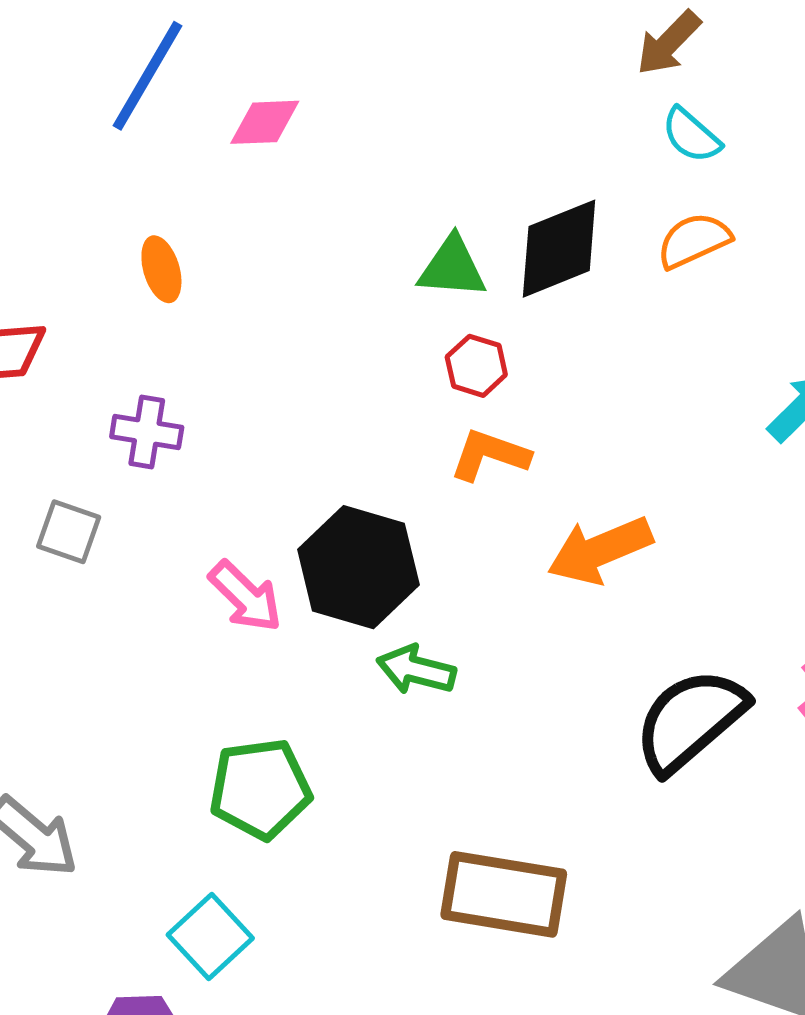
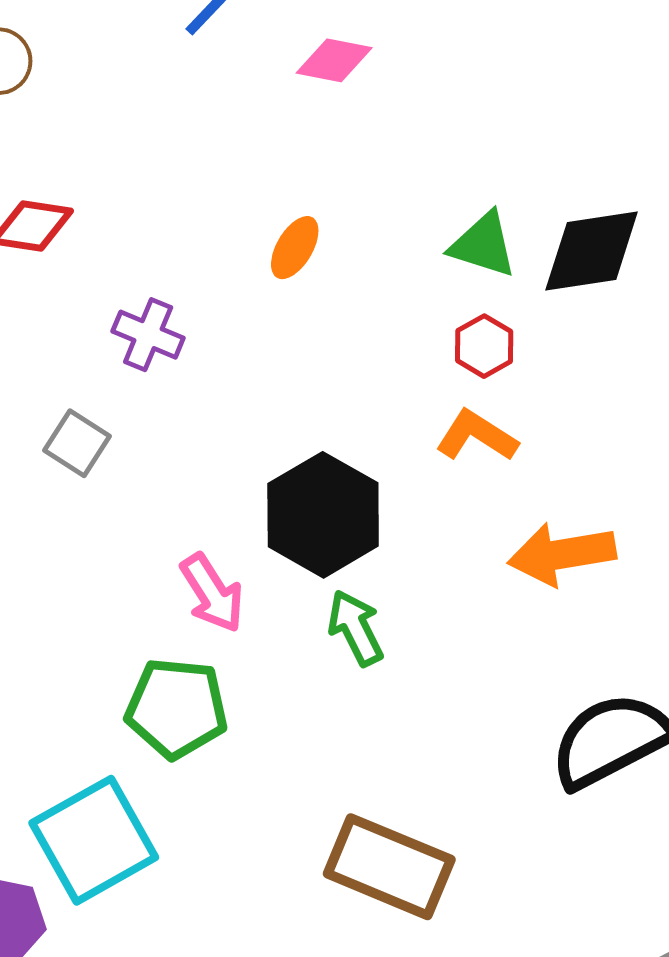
orange ellipse: (161, 269) -> (295, 248), moved, turned 34
gray square: (69, 532) -> (77, 443), moved
pink arrow: (245, 596) -> (212, 593), moved
green arrow: (416, 670) -> (356, 628), turned 36
cyan square: (210, 936) -> (94, 840), size x1.5

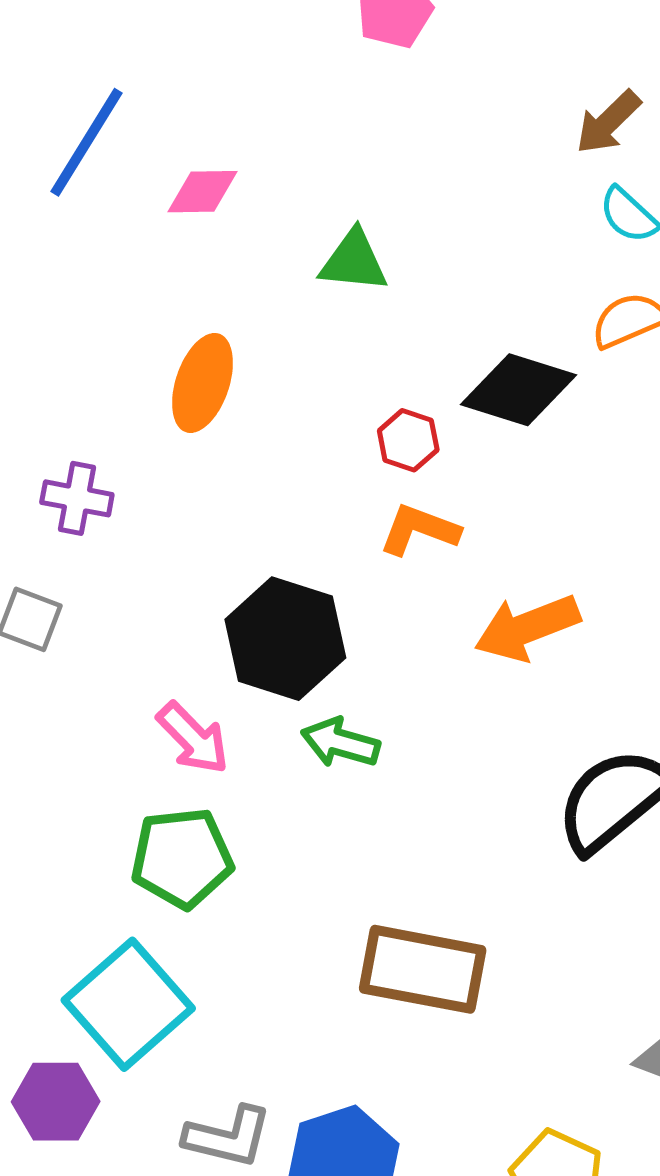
green triangle: (483, 245) -> (354, 261), moved
orange ellipse: (295, 248) -> (203, 383), size x1.5
black diamond: (592, 251) -> (518, 390), moved, turned 38
green arrow: (356, 628) -> (340, 743), turned -36

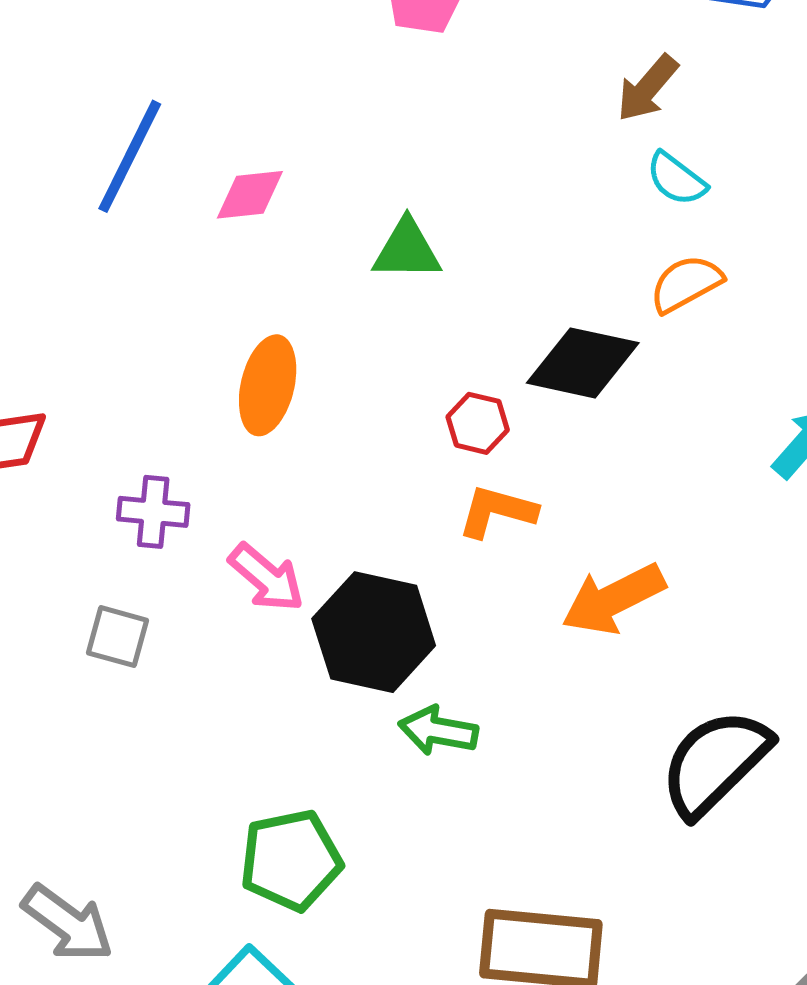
pink arrow: (193, 738) -> (266, 578), moved

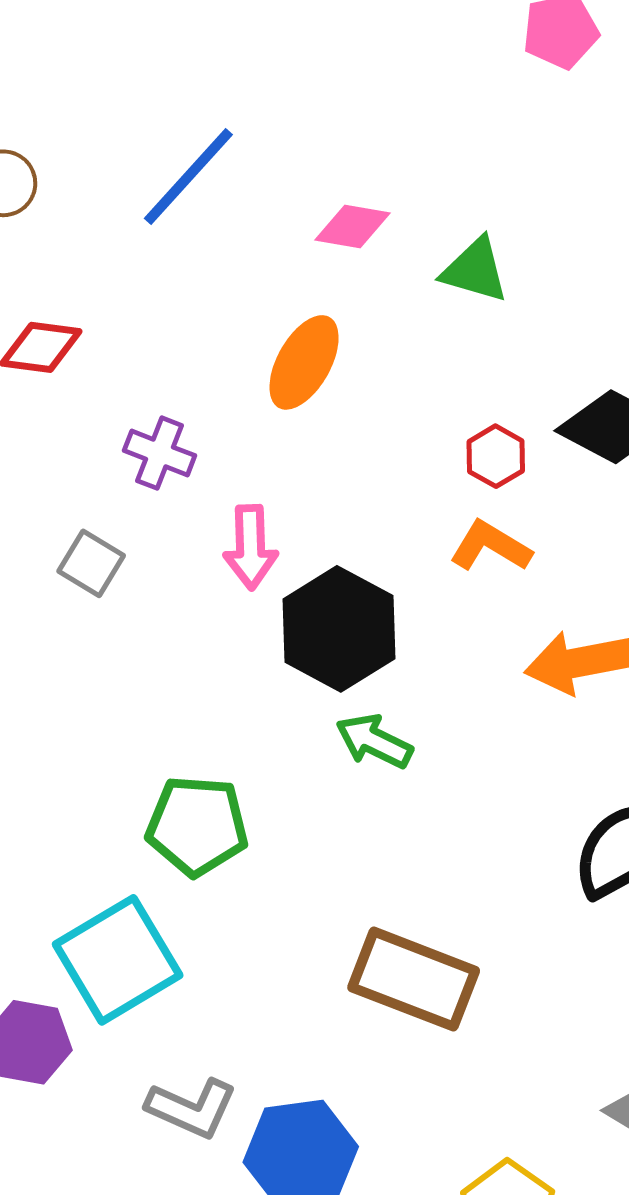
blue line: (130, 156) -> (188, 176), moved
pink diamond: (250, 195) -> (352, 226), moved
pink arrow: (266, 578) -> (250, 547), turned 32

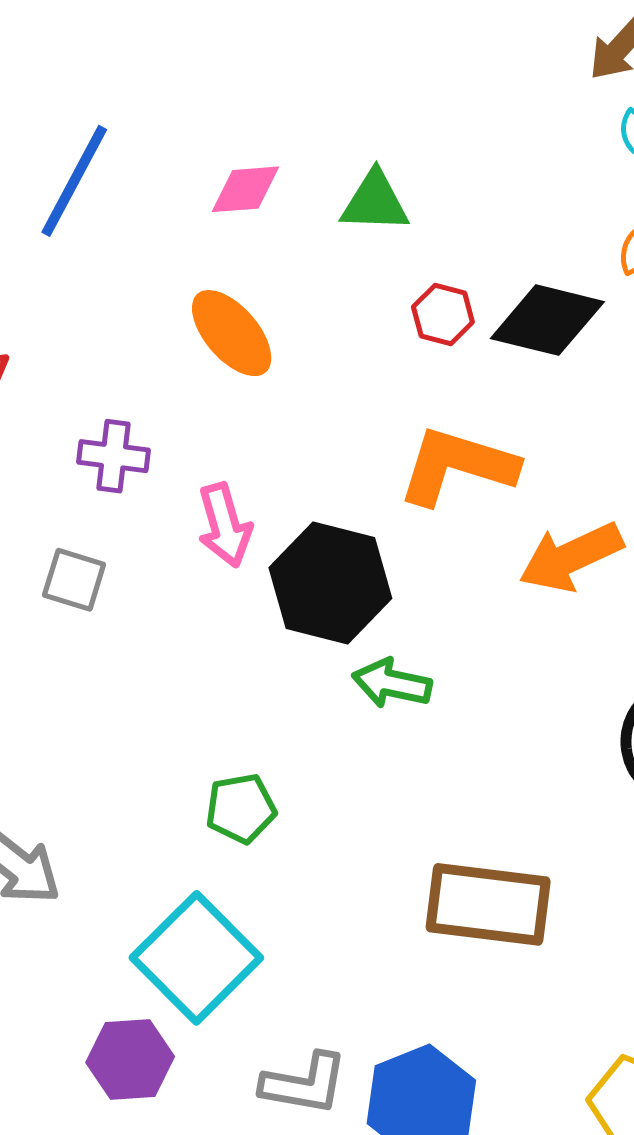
orange ellipse: (304, 362) -> (232, 333), turned -56
red hexagon: (496, 456) -> (443, 315), moved
orange L-shape: (490, 546) -> (457, 466), size x1.5
green pentagon: (197, 826) -> (241, 808), size x0.7

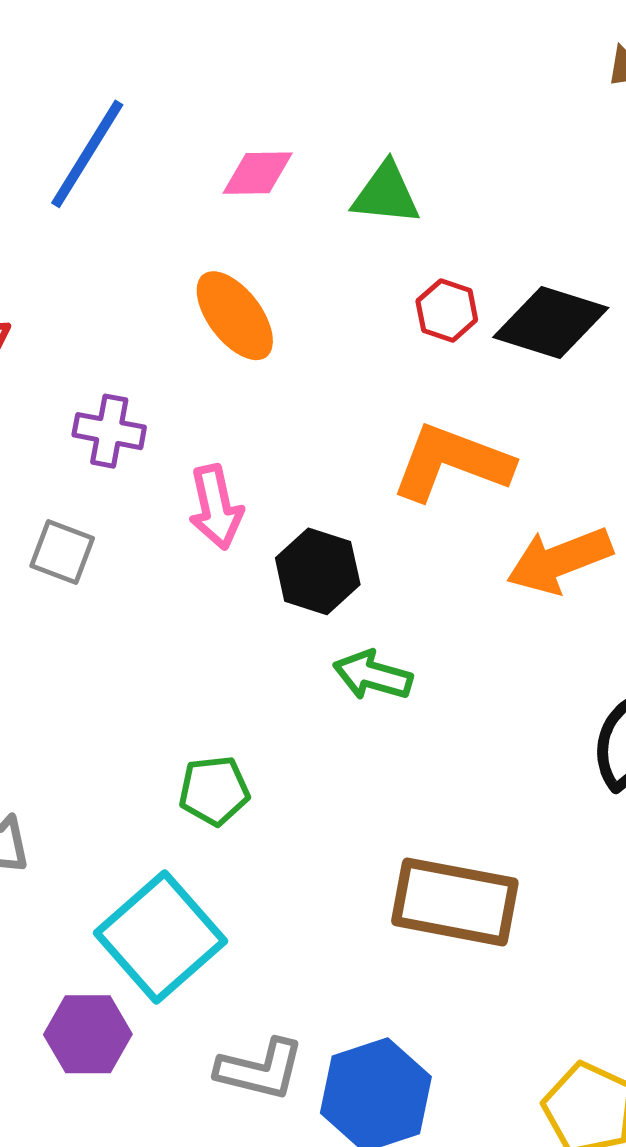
black hexagon: (330, 583) -> (318, 571), size x0.7

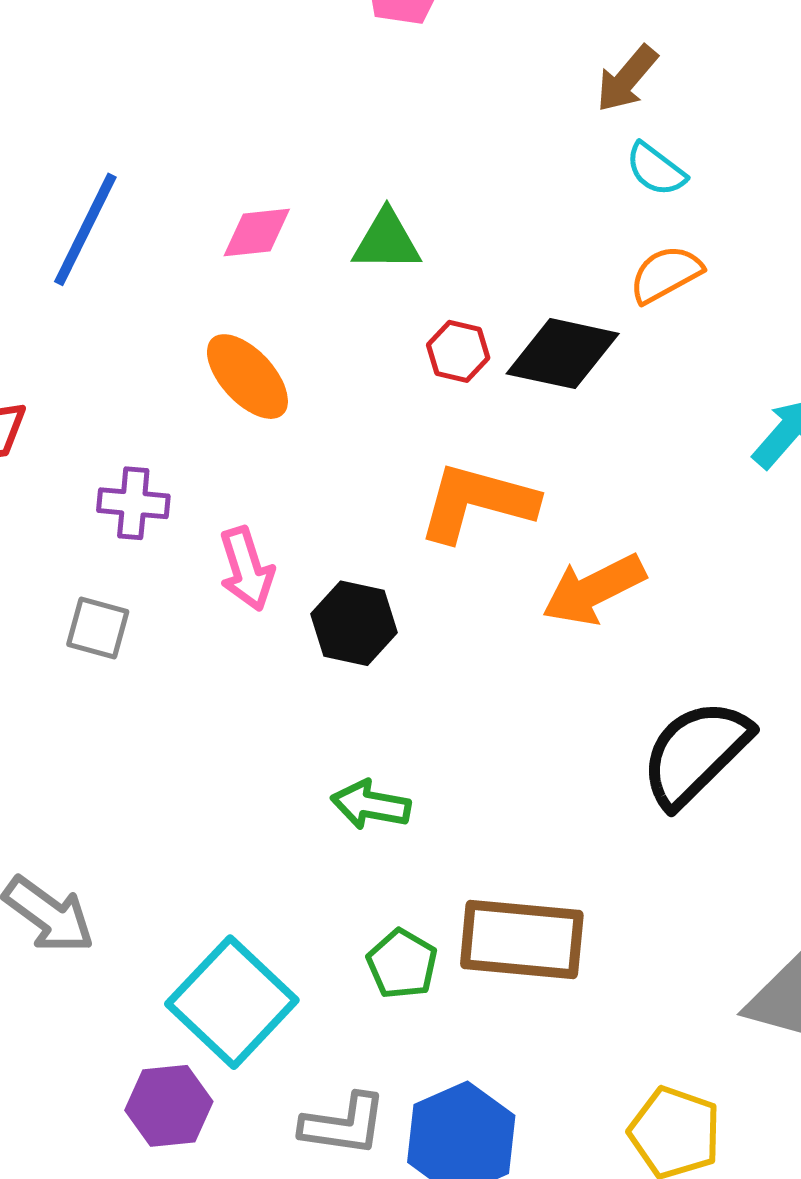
green arrow: (373, 675) -> (371, 805), moved
green pentagon: (214, 791) -> (402, 964), moved, turned -30

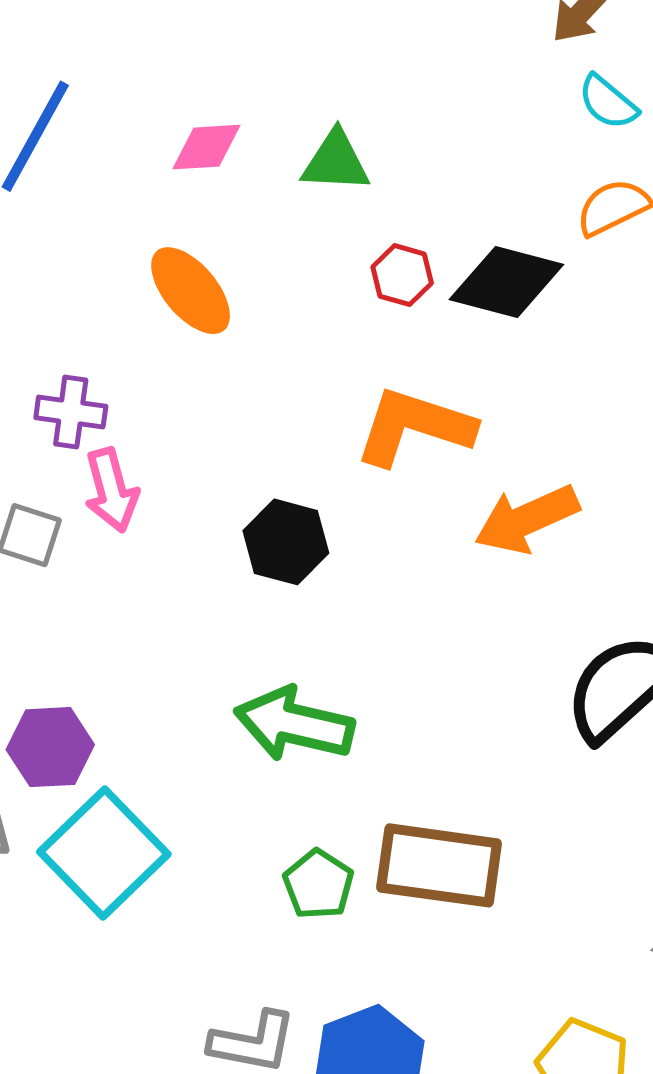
pink arrow: (247, 569) -> (111, 490), moved
green arrow: (371, 805) -> (294, 724), size x1.5
cyan square: (232, 1002) -> (104, 853), moved
purple hexagon: (169, 1106) -> (50, 747), moved

